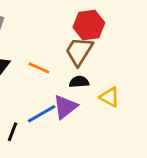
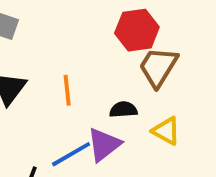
brown trapezoid: (79, 51) -> (158, 67), moved
orange line: (39, 68) -> (67, 90), turned 60

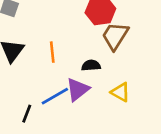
yellow triangle: (166, 131) -> (120, 92), moved

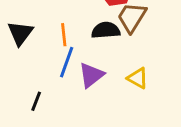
black semicircle: (91, 65) -> (106, 30), moved, size x1.4
blue line: (55, 96) -> (67, 62), moved, turned -40

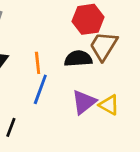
purple triangle: (91, 75) -> (84, 102), moved

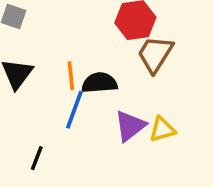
black semicircle: (78, 59) -> (100, 83), moved
yellow triangle: (109, 105) -> (162, 129), turned -45

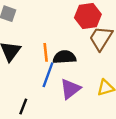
purple triangle: (130, 126) -> (70, 89), moved

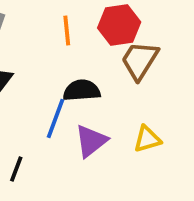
orange line: (46, 52) -> (67, 31), moved

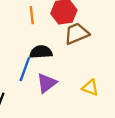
brown trapezoid: (140, 60) -> (77, 34), turned 35
yellow triangle: (147, 139) -> (90, 88), moved, turned 36

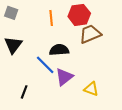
blue line: (25, 69) -> (45, 65), turned -65
yellow triangle: (90, 88) -> (91, 89), moved

